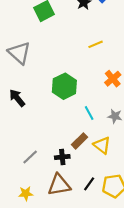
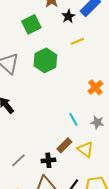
yellow line: (96, 44) -> (77, 41), moved
green hexagon: (64, 86) -> (45, 60), moved

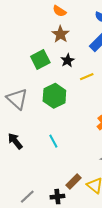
black star: (68, 16) -> (68, 60), moved
cyan line: (73, 119) -> (53, 141), moved

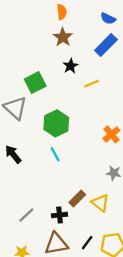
orange semicircle: (59, 11) -> (62, 12), turned -128
green square: (40, 59) -> (35, 83), moved
green hexagon: (54, 96) -> (56, 123), moved

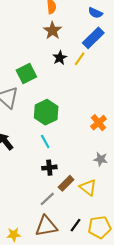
yellow line: (92, 84) -> (80, 59), moved, turned -32
gray line: (26, 215) -> (47, 199), moved
black cross: (60, 215) -> (49, 168), moved

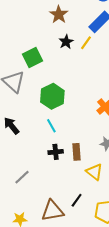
brown rectangle: (66, 183) -> (77, 152), moved, turned -49
gray line: (47, 199) -> (22, 177), moved
black line: (75, 225) -> (77, 200), moved

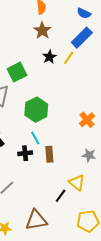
black cross: (56, 152) -> (25, 153), moved
brown rectangle: (77, 152) -> (49, 154), moved
black line: (77, 200) -> (61, 196), moved

